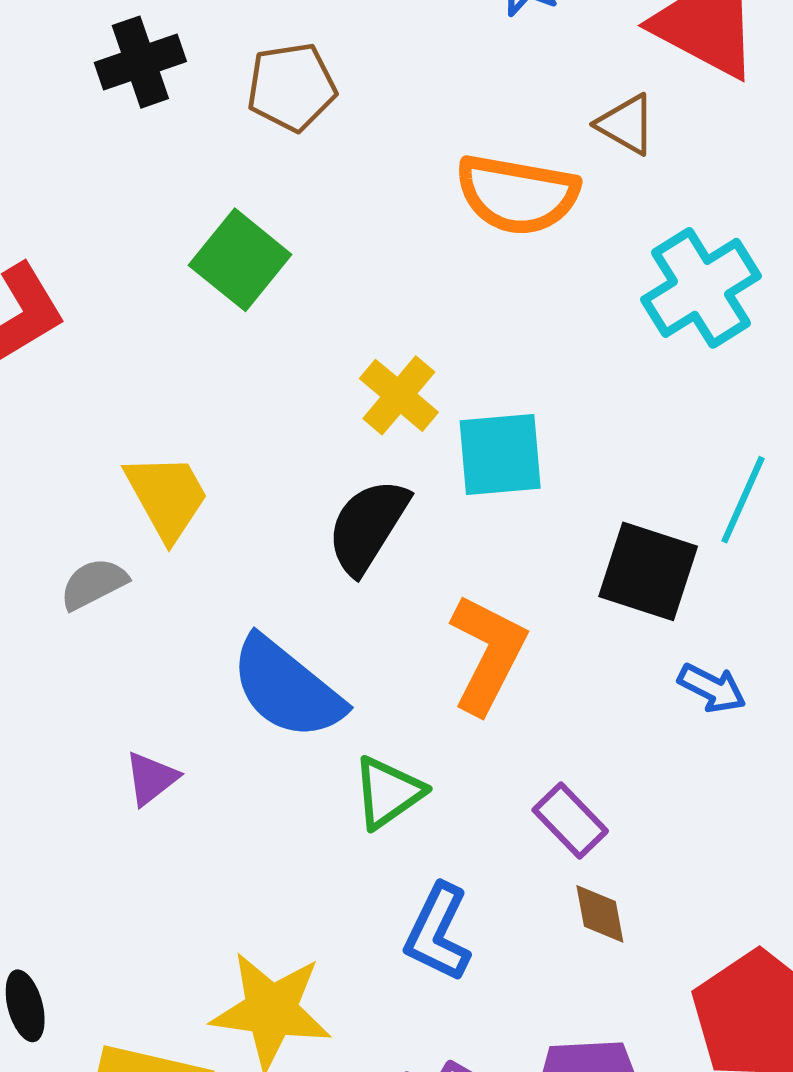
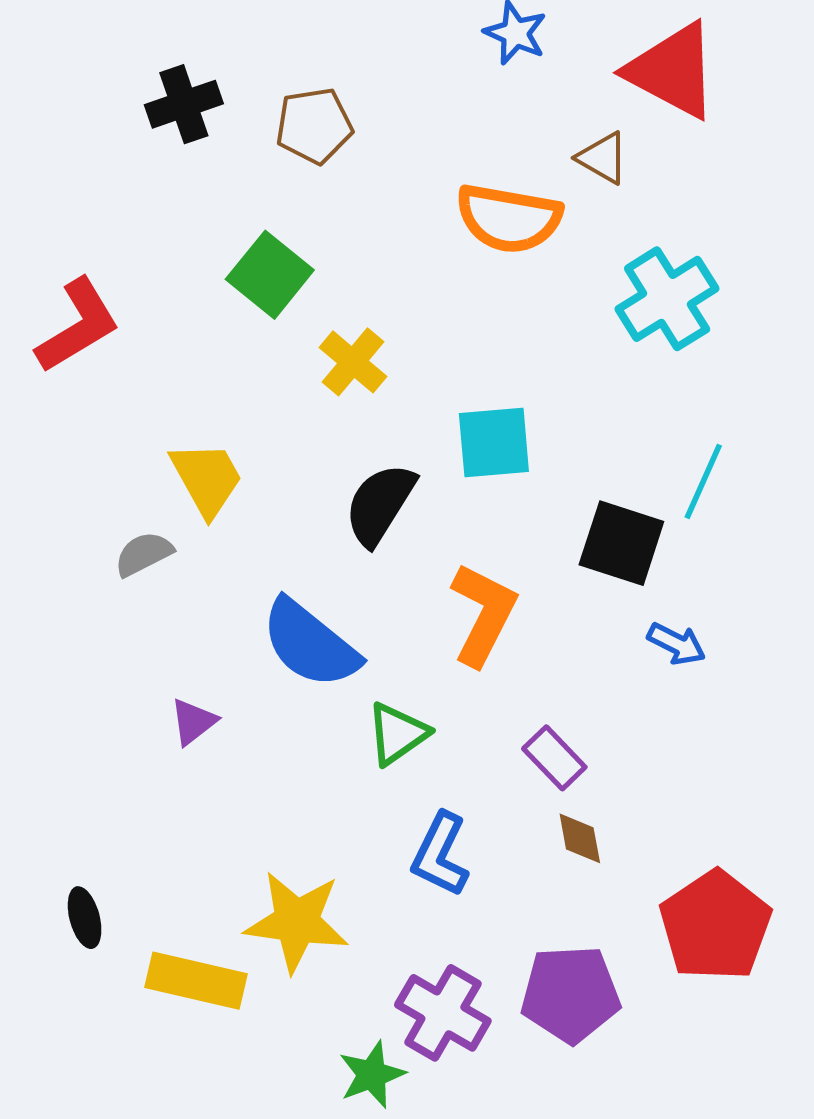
yellow cross: (399, 395) -> (353, 362), moved

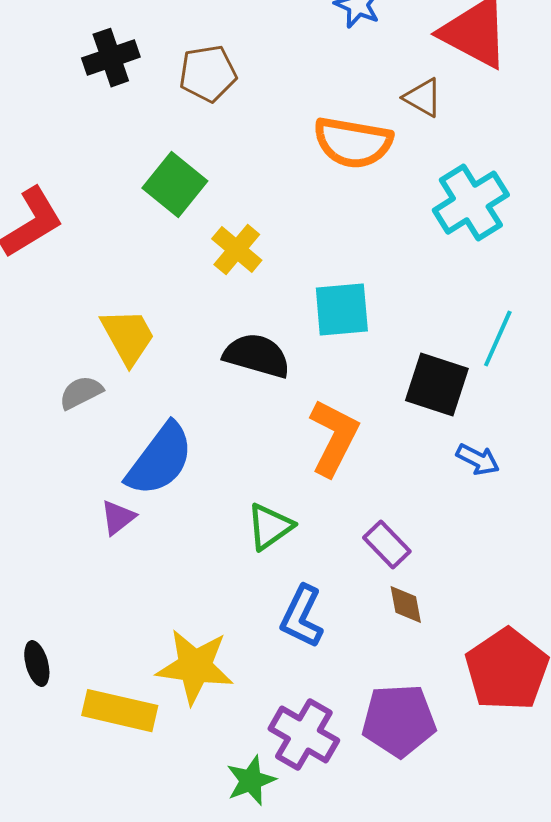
black semicircle: (380, 504) -> (257, 356), turned 74
blue semicircle: (310, 644) -> (160, 460), moved, turned -92

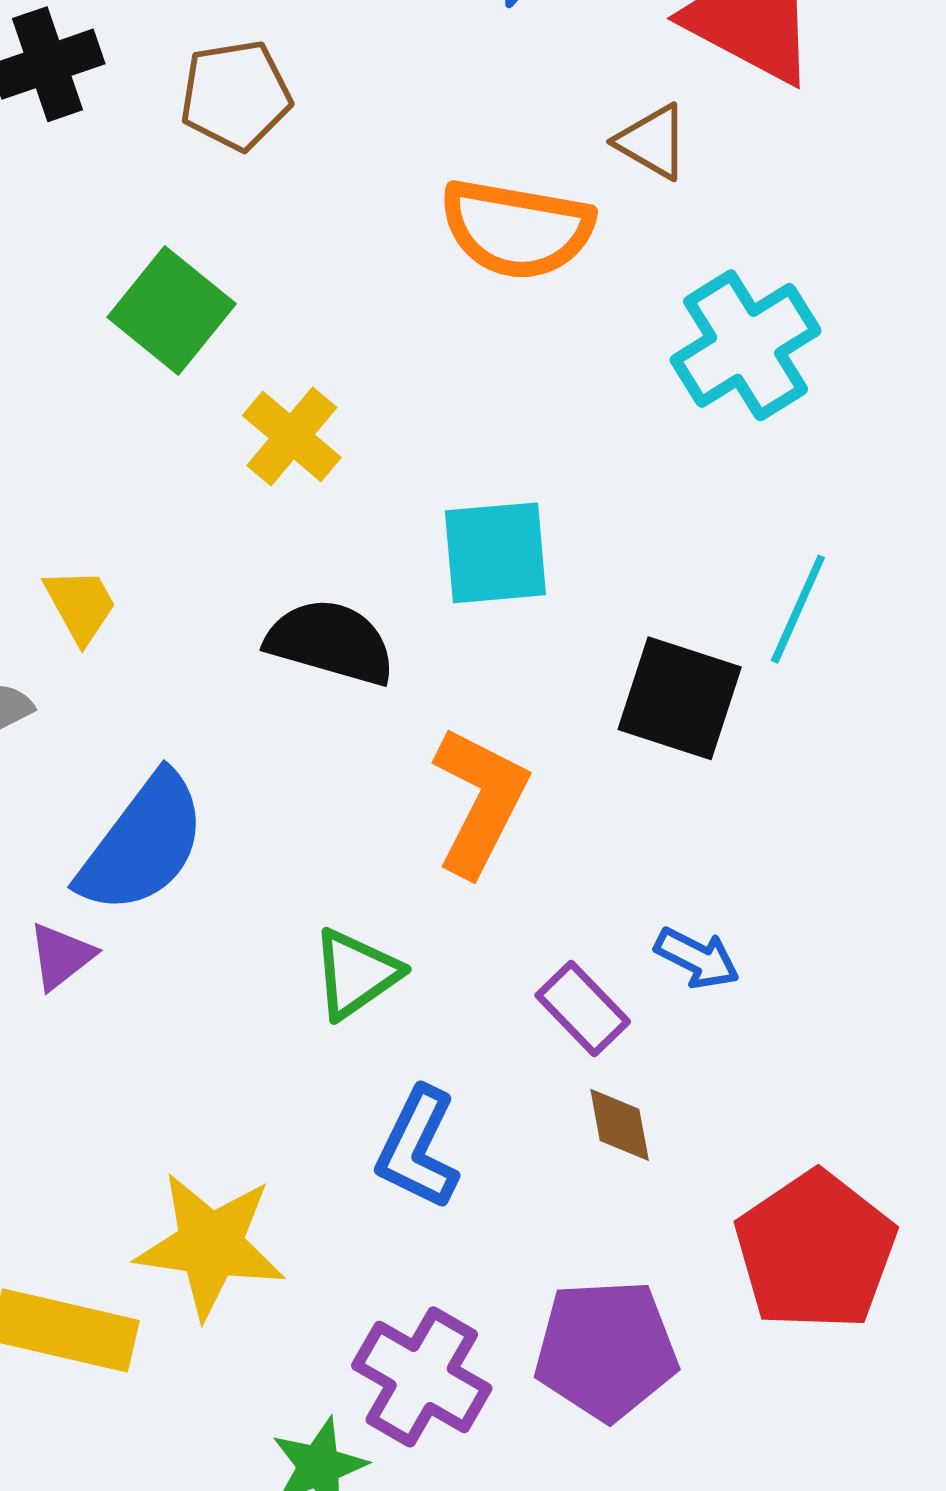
yellow trapezoid: (128, 337) -> (80, 605), size x0.7
blue arrow: (478, 460) -> (697, 958), moved

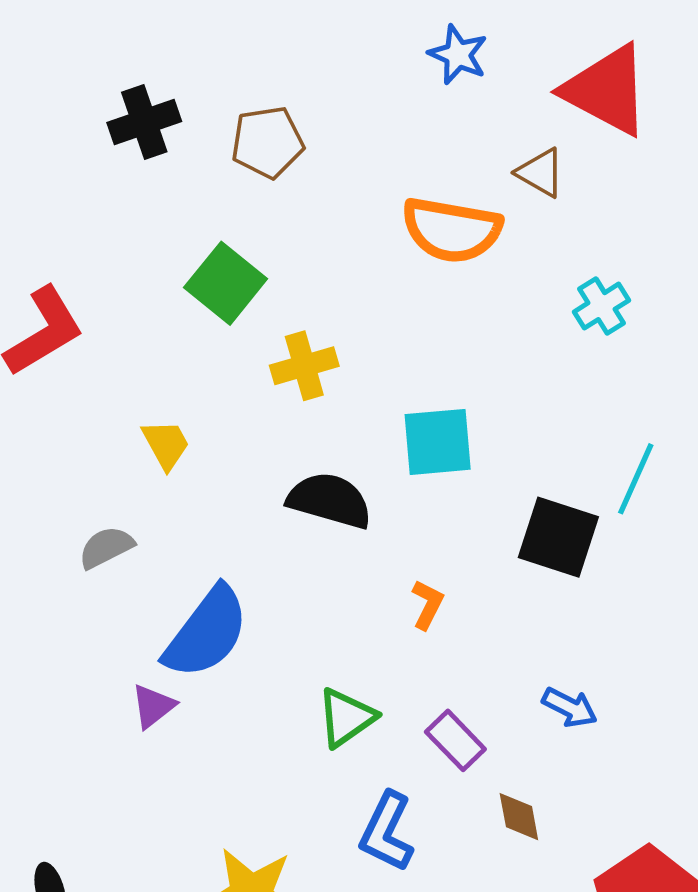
cyan cross: (746, 345) -> (601, 306), size x0.6
yellow cross: (292, 436) -> (304, 366), turned 34
yellow trapezoid: (80, 605) -> (166, 445), moved
orange L-shape: (480, 801) -> (427, 605), size x0.5
purple rectangle: (583, 1009) -> (455, 740), moved

